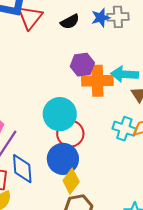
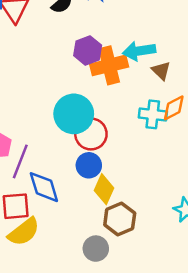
blue circle: (63, 159) -> (89, 165), size x0.7

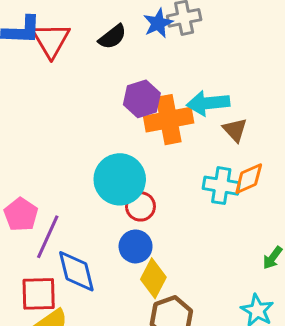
red circle: (91, 134) -> (140, 206), size x0.7

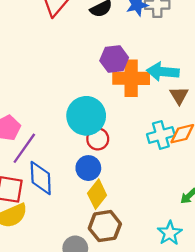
cyan cross: (221, 186) -> (161, 135), turned -36

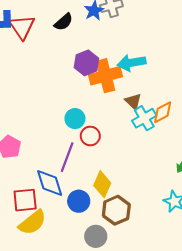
brown triangle: (179, 95) -> (133, 101), moved
cyan circle: (86, 116) -> (75, 119), size x0.6
purple line: (24, 148) -> (67, 157), moved
blue circle: (88, 168) -> (79, 201), moved

